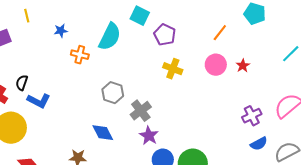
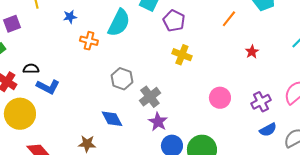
pink circle: (216, 65) -> (220, 98), moved
black semicircle: (22, 83) -> (31, 69), turned 70

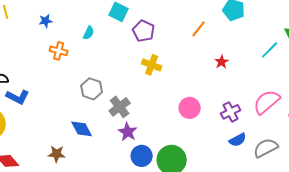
blue star: (70, 17) -> (46, 21), moved
cyan semicircle: (119, 23) -> (89, 33), size x0.5

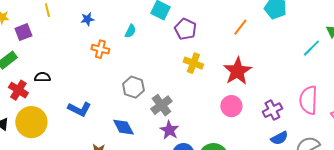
red star: (222, 62) -> (237, 71), moved, size x2.0
blue L-shape: (18, 97) -> (79, 109), moved
pink semicircle: (267, 102) -> (308, 100), turned -48

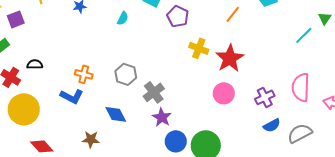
orange cross: (100, 49) -> (84, 74), moved
yellow cross: (193, 63) -> (199, 48), moved

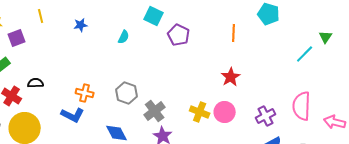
orange line: (233, 14) -> (234, 33), turned -36
yellow cross: (199, 48) -> (200, 112), moved
red star: (230, 58) -> (231, 77), size x0.7

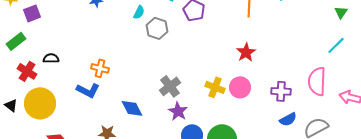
cyan line: (305, 54) -> (336, 45), moved
gray hexagon: (127, 93) -> (157, 28), moved
purple cross: (266, 116) -> (281, 91), turned 30

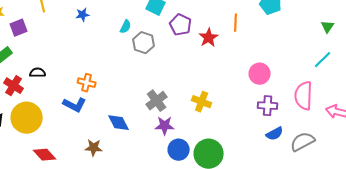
red star: (246, 52) -> (209, 38), moved
pink circle: (240, 87) -> (260, 74), moved
purple star: (178, 111) -> (165, 126), turned -30

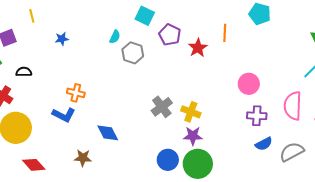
blue star: (83, 15) -> (62, 39), moved
black semicircle: (38, 73) -> (24, 72), moved
gray cross: (157, 101) -> (162, 107), moved
purple star: (165, 126) -> (193, 136), moved

